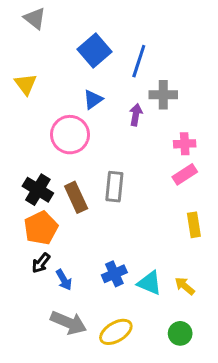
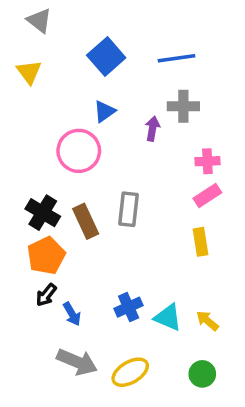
blue line: (139, 61) -> (177, 58), moved, turned 64
yellow triangle: (26, 84) -> (29, 72), moved
yellow rectangle: (194, 225) -> (201, 242), moved

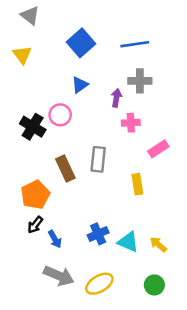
pink circle: (79, 151) -> (60, 115), size x0.7
pink cross: (207, 161) -> (131, 123), moved
black cross: (43, 213) -> (33, 127), moved
yellow rectangle: (201, 242) -> (137, 184), moved

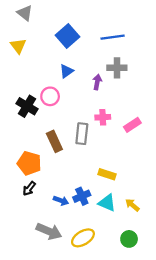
pink cross: (131, 123) -> (103, 117), moved
yellow rectangle: (137, 184) -> (107, 174), moved, turned -63
orange pentagon: (35, 195) -> (29, 163), turned -30
blue arrow: (55, 239) -> (61, 201), moved, turned -40

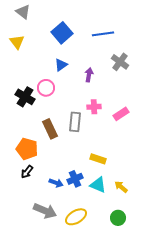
gray cross: (117, 68) -> (120, 62), moved, turned 36

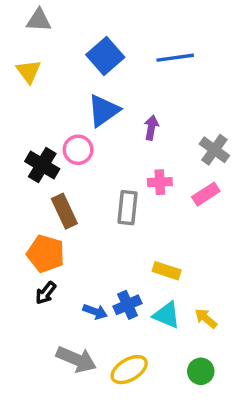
gray triangle: (23, 12) -> (39, 20), turned -35
gray cross: (120, 62) -> (214, 150), moved
blue triangle: (61, 65) -> (104, 111), size x1.5
brown rectangle: (50, 129) -> (64, 211), moved

